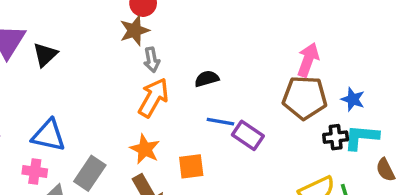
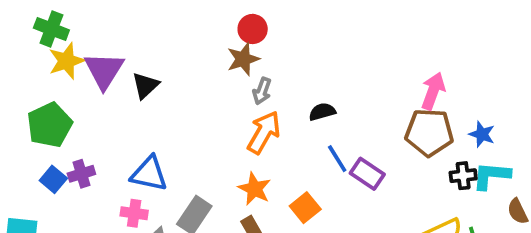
gray arrow: (152, 60) -> (262, 91), turned 30
blue line: (220, 122) -> (337, 159), turned 48
orange square: (191, 166) -> (305, 208), turned -32

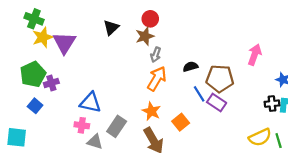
black triangle: (145, 85) -> (111, 28), moved
brown pentagon: (429, 132) -> (220, 79), moved
purple cross: (81, 174) -> (51, 83), moved

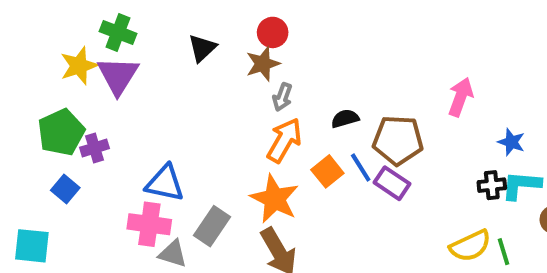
green cross: (34, 19) -> (118, 32), moved
orange star: (151, 111) -> (275, 199), size x1.4
orange square: (181, 122) -> (327, 171), moved
pink cross: (82, 125) -> (149, 224), size x1.5

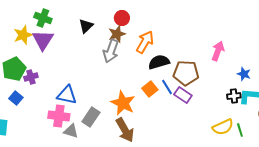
gray arrow: (282, 97) -> (111, 51), moved, size x1.6
black semicircle: (345, 119) -> (159, 62), size x1.5
orange arrow: (284, 140) -> (145, 42), moved

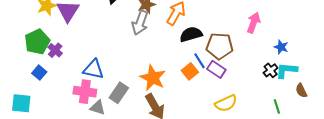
purple cross: (31, 77) -> (55, 50), turned -32
orange square: (150, 89) -> (190, 71), moved
black cross: (234, 96) -> (271, 70), turned -32
yellow semicircle: (223, 127) -> (226, 103), moved

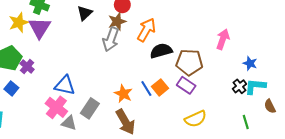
blue line: (199, 61) -> (146, 88), moved
orange star: (153, 78) -> (123, 94), size x0.7
pink cross: (85, 92) -> (56, 107), turned 30

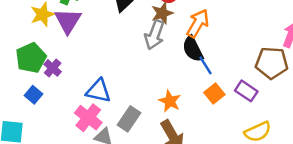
black semicircle: (161, 51) -> (193, 49), moved, turned -100
brown pentagon: (189, 62) -> (272, 63), moved
blue line: (146, 88) -> (205, 65), moved

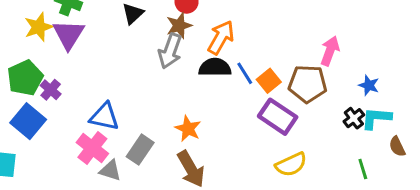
black semicircle: (193, 49) -> (215, 67), turned 116
blue line: (205, 65) -> (245, 73), moved
purple rectangle: (246, 91) -> (278, 117), size x1.4
orange square: (214, 93) -> (269, 81), moved
blue square: (33, 95) -> (28, 121), size x1.6

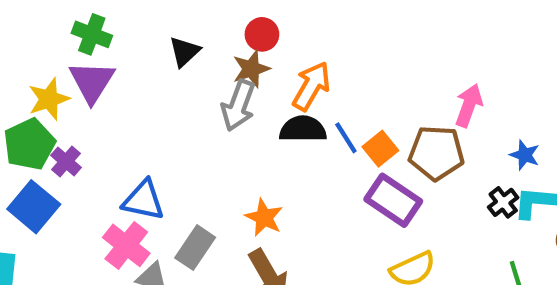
yellow star: (39, 27) -> (49, 99), moved

